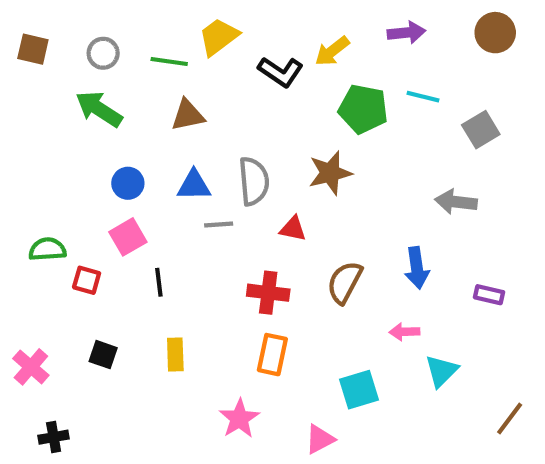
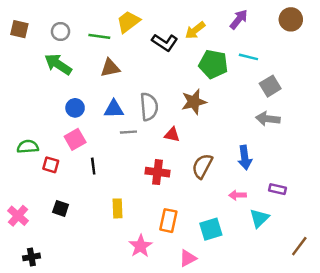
purple arrow: (406, 33) -> (239, 19), turned -45
gray square: (481, 130) -> (270, 86), moved
purple rectangle: (489, 295) -> (277, 189), moved
yellow rectangle: (175, 355) -> (117, 208), moved
orange rectangle: (272, 355) -> (168, 221), moved

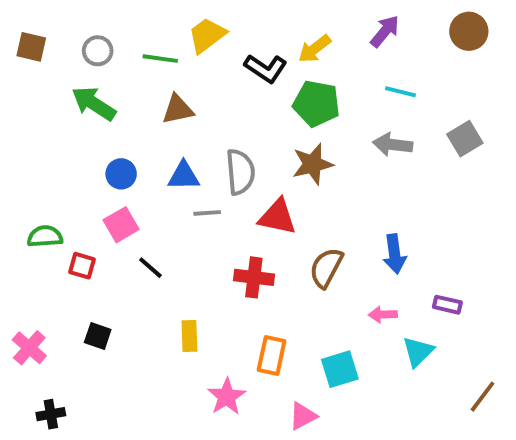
green pentagon: (213, 64) -> (316, 104), moved
gray square: (270, 86) -> (465, 139), moved
gray arrow: (268, 119) -> (393, 145), moved
red triangle: (172, 135) -> (277, 217), size x1.5
black line: (93, 166) -> (150, 268), turned -42

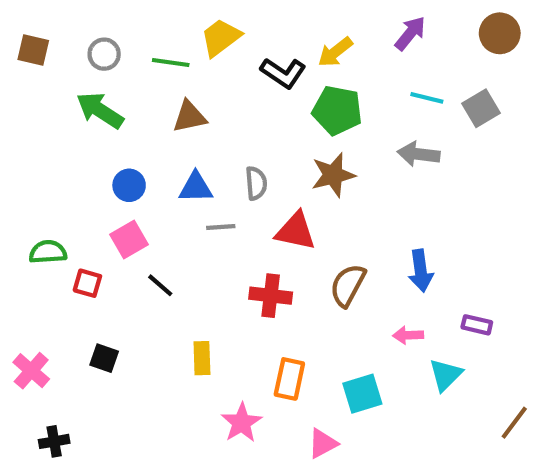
gray square: (465, 139) -> (481, 108), moved
gray semicircle: (240, 172) -> (256, 183), size x0.7

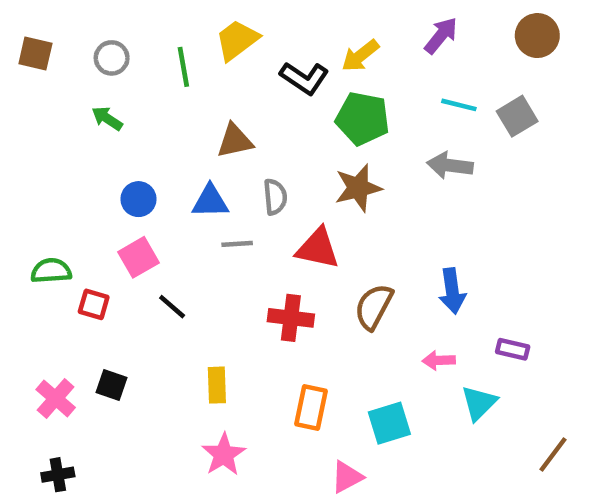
green line: (171, 62) -> (183, 67), turned 72
green arrow: (100, 110) -> (107, 118), size x0.6
brown triangle: (189, 117) -> (235, 141), moved
pink cross: (31, 371) -> (56, 398), moved
pink star: (242, 423) -> (224, 454), moved

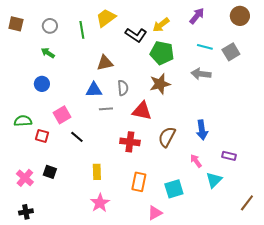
blue circle: (138, 199) -> (42, 84), moved
pink arrow: (439, 360) -> (196, 161), turned 56

